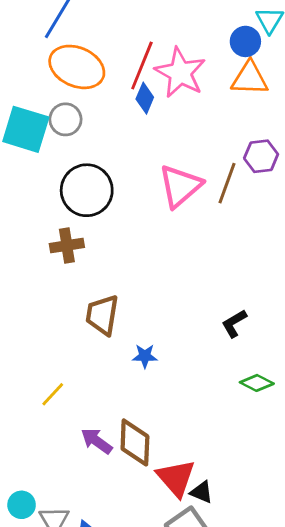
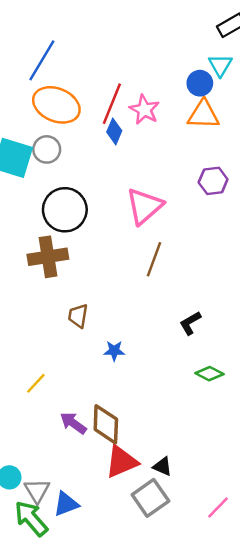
pink star: (180, 73) -> (144, 110), size x0.7
brown line: (227, 183) -> (154, 259), moved
brown cross: (67, 246) -> (48, 257), size x1.4
brown trapezoid: (102, 315) -> (78, 316), size x0.7
red triangle: (176, 478) -> (121, 462), moved, turned 48

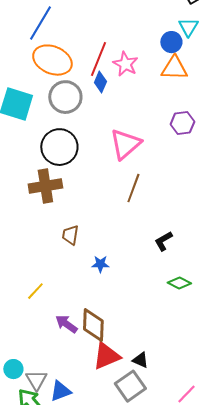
gray circle: (47, 149) -> (65, 97), moved, size x1.4

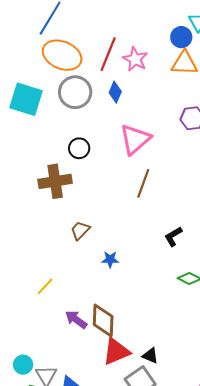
blue diamond: (100, 82) -> (115, 92), moved
black circle: (59, 147) -> (79, 148), moved, size x0.6
brown trapezoid: (70, 235) -> (80, 230), turned 35

